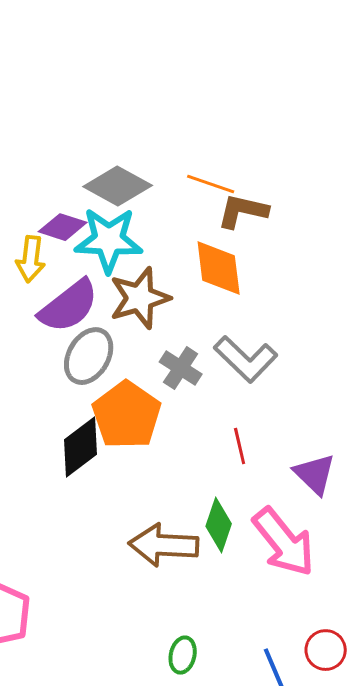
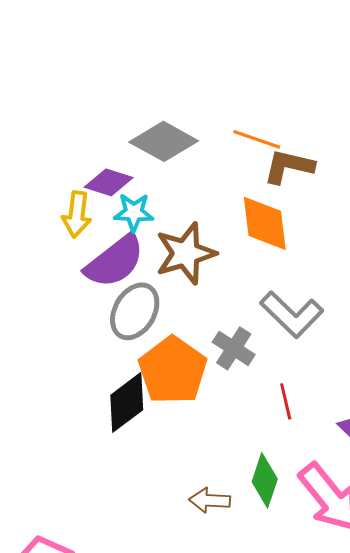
cyan star: (109, 240) -> (134, 212), moved, size x0.6
gray cross: (181, 368) -> (234, 348), moved
brown arrow: (164, 545) -> (210, 500), size x0.6

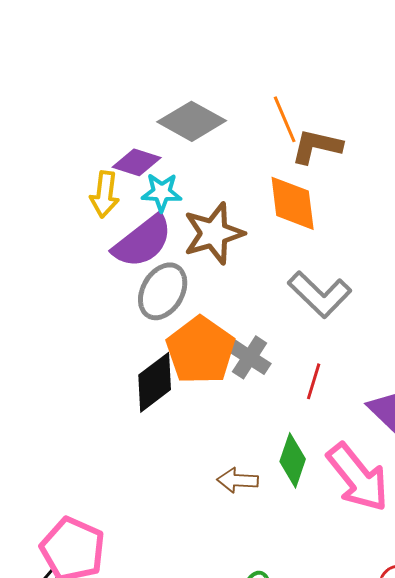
orange line: (257, 139) -> (285, 119), turned 48
gray cross: (234, 348) -> (250, 357), moved
red line: (286, 401) -> (314, 381), turned 30

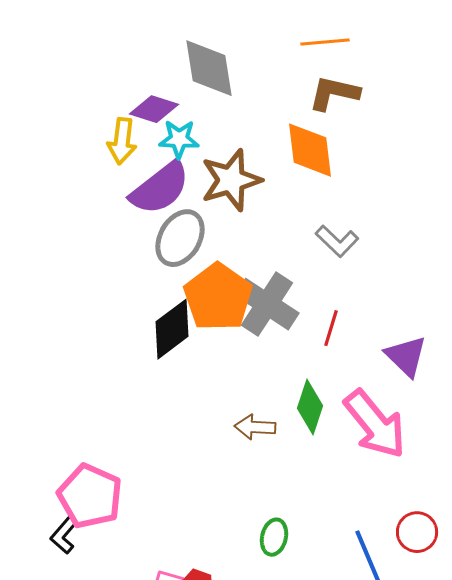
orange line: (285, 119) -> (325, 42), moved, turned -72
gray diamond: (192, 121) -> (209, 68), turned 52
gray L-shape: (320, 294) -> (337, 241), size x0.7
gray cross: (250, 357) -> (267, 304), size x1.5

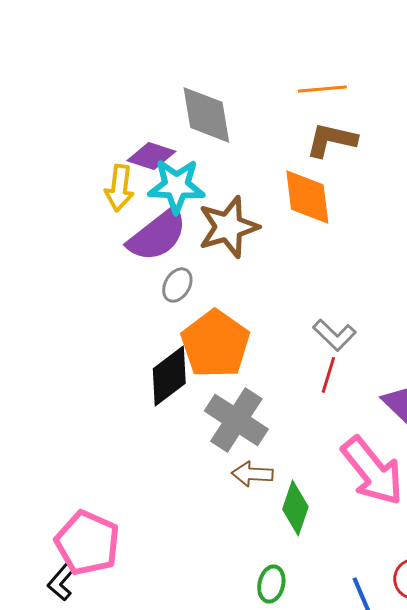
cyan star: (179, 139) -> (176, 186), size x1.4
gray ellipse: (180, 238) -> (177, 285), size x0.6
gray L-shape: (337, 241) -> (334, 335), moved
gray cross: (267, 304) -> (236, 420), moved
green diamond: (310, 407) -> (295, 508), moved

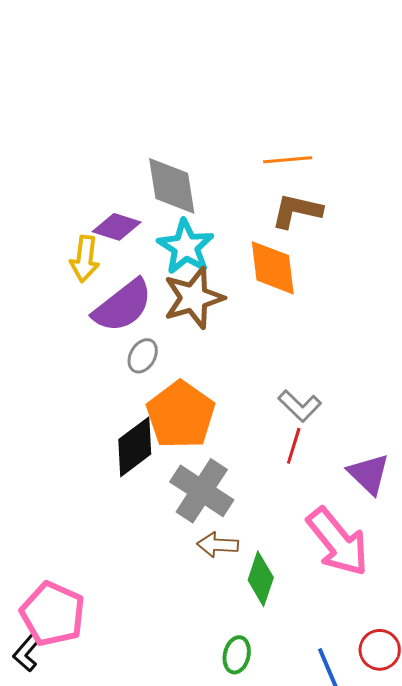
cyan star: (176, 186) -> (186, 247), moved, turned 30

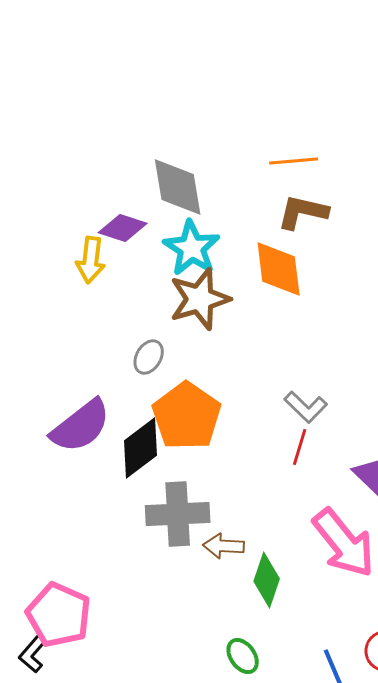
purple semicircle: (123, 306) -> (81, 426), moved
gray cross: (202, 491) -> (178, 514), moved, turned -36
green ellipse: (237, 655) -> (243, 656), turned -48

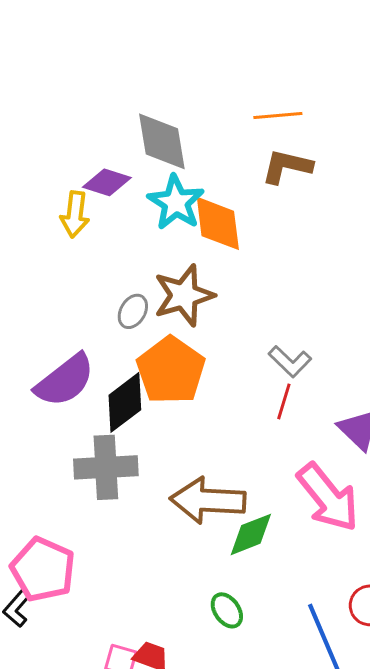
orange diamond: (279, 269) -> (218, 223), moved
brown star: (200, 299) -> (184, 295), moved
gray cross: (178, 514) -> (106, 467), moved
brown arrow: (224, 546) -> (208, 500), size x1.8
green diamond: (267, 580) -> (251, 534), turned 50

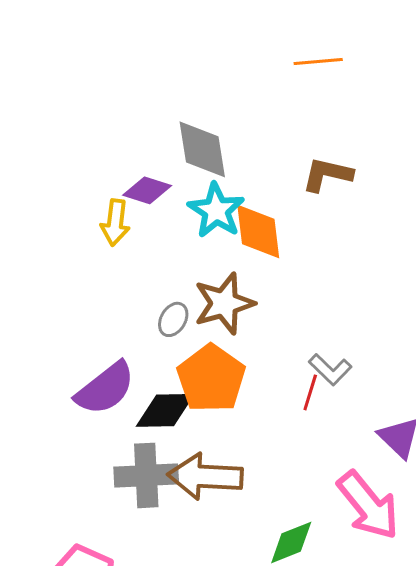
orange line: (278, 115) -> (318, 61), moved
red line: (284, 401) -> (310, 392), moved
black diamond: (125, 402) -> (165, 410), turned 36
brown arrow: (208, 500) -> (205, 476), moved

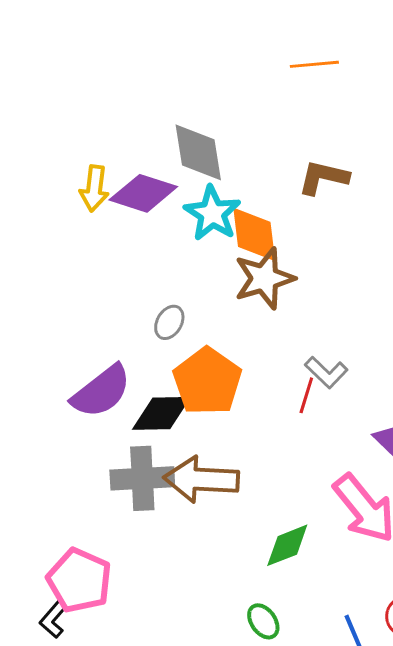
purple diamond: (147, 190) -> (143, 193), size x1.4
yellow arrow: (115, 222) -> (94, 188), moved
brown star: (224, 303) -> (264, 278), moved

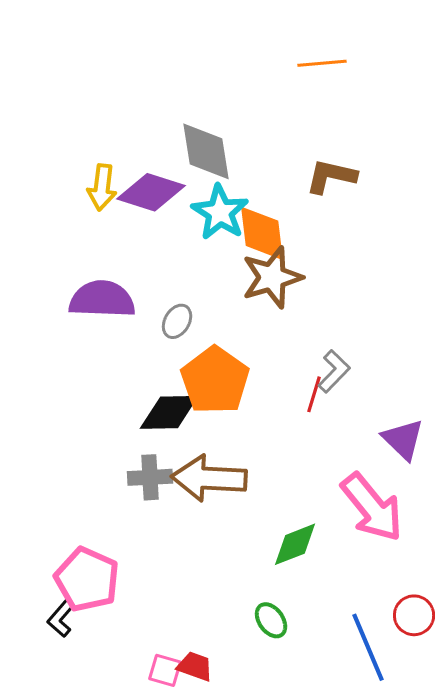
gray L-shape: (326, 372) -> (334, 371), turned -90
purple semicircle: (101, 391) -> (102, 299), moved, turned -140
gray cross: (142, 478) -> (150, 477), size x0.7

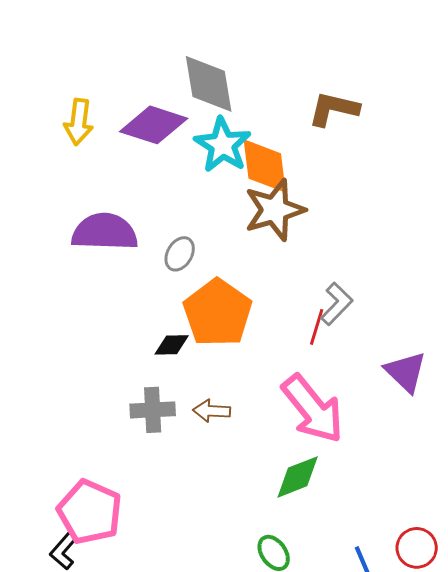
yellow arrow: (102, 187) -> (79, 122), moved
black diamond: (169, 412) -> (172, 345), size x0.6
brown arrow: (209, 478) -> (212, 411), size x0.5
pink arrow: (372, 507) -> (313, 409), moved

